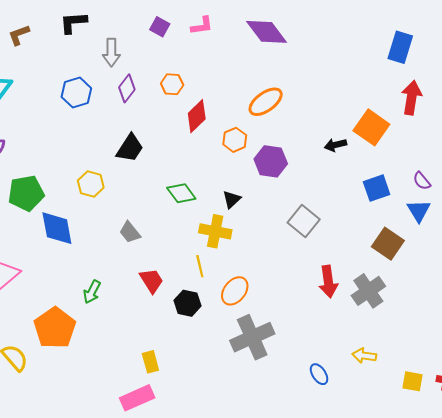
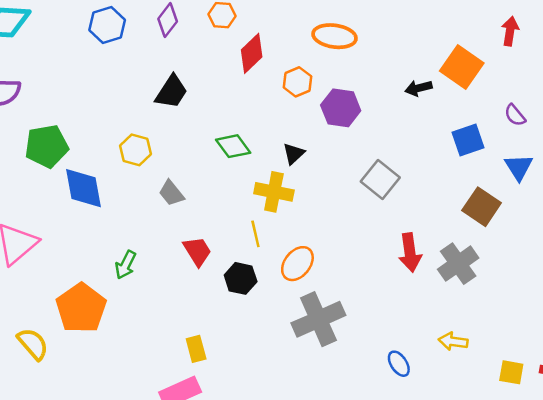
red arrow: (412, 98) -> (510, 31), size x0.7
orange ellipse: (266, 102) -> (335, 36), turned 44
purple semicircle: (422, 181) -> (515, 115), moved
yellow hexagon: (91, 184) -> (136, 150), moved

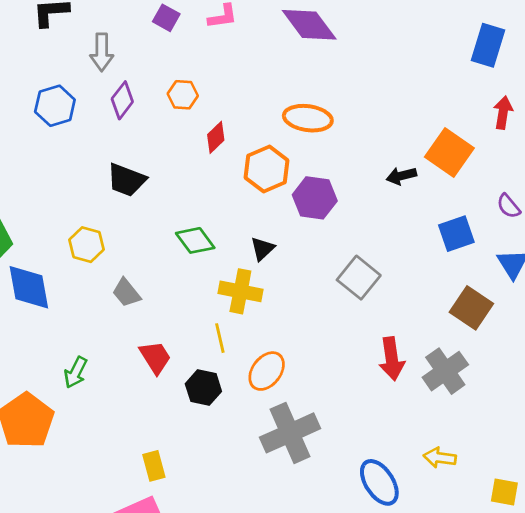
red diamond: (252, 53) -> (216, 137), size x0.7
orange hexagon: (297, 82) -> (267, 169), size x1.4
black trapezoid: (171, 92) -> (126, 180), turned 78
blue ellipse: (399, 364) -> (379, 482), size x1.6

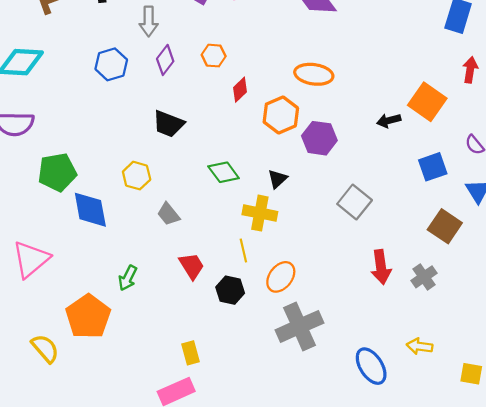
gray cross: (445, 371) -> (424, 277), size x0.7

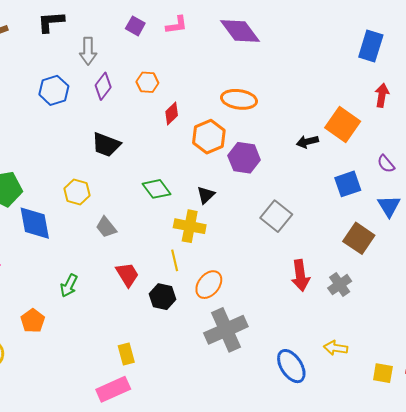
orange pentagon: (88, 317) -> (33, 321), size x0.6

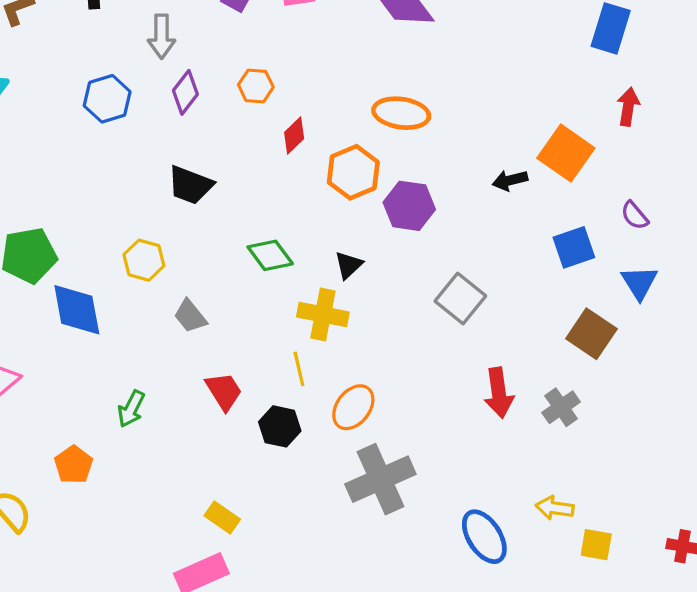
yellow rectangle: (126, 354) -> (222, 517), turned -40
yellow square: (383, 373) -> (596, 545), moved

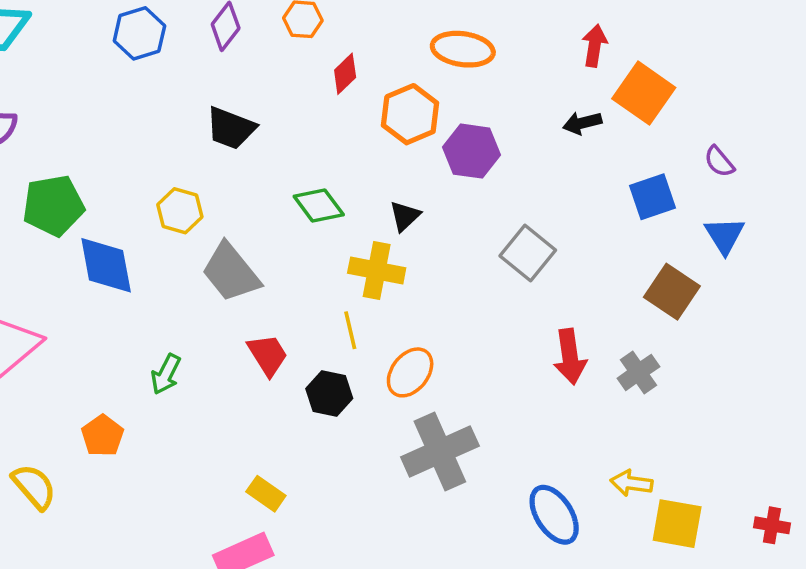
red arrow: (628, 107) -> (595, 46), moved
gray trapezoid: (190, 316) -> (231, 272), size x1.6
yellow square: (596, 545) -> (677, 524), size x1.4

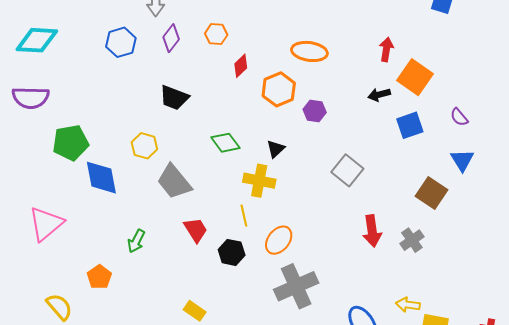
purple hexagon: (472, 151) -> (315, 111), size x0.7
blue square: (653, 197) -> (410, 125), moved

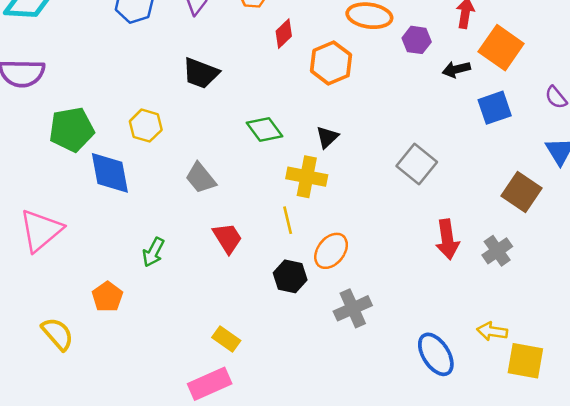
purple hexagon: (315, 111) -> (417, 40), moved
yellow hexagon: (144, 146) -> (146, 126), moved
gray trapezoid: (174, 182) -> (201, 178), size x0.7
black hexagon: (232, 252) -> (290, 276), moved
gray cross: (296, 286) -> (353, 308), size x0.7

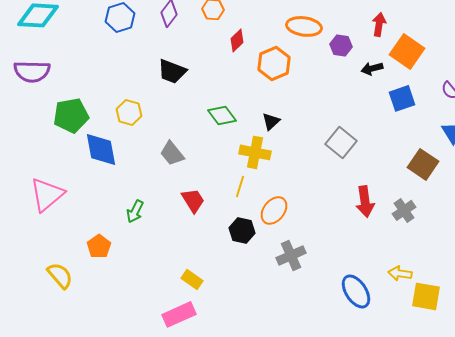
yellow line: (288, 220) -> (240, 186), turned 30

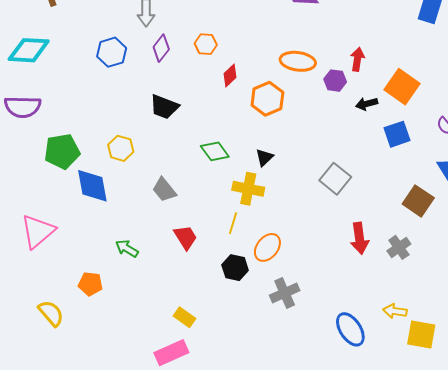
red arrow: (379, 24) -> (357, 59), moved
green arrow: (135, 211) -> (127, 248), turned 95
orange pentagon: (99, 246) -> (90, 284), turned -30

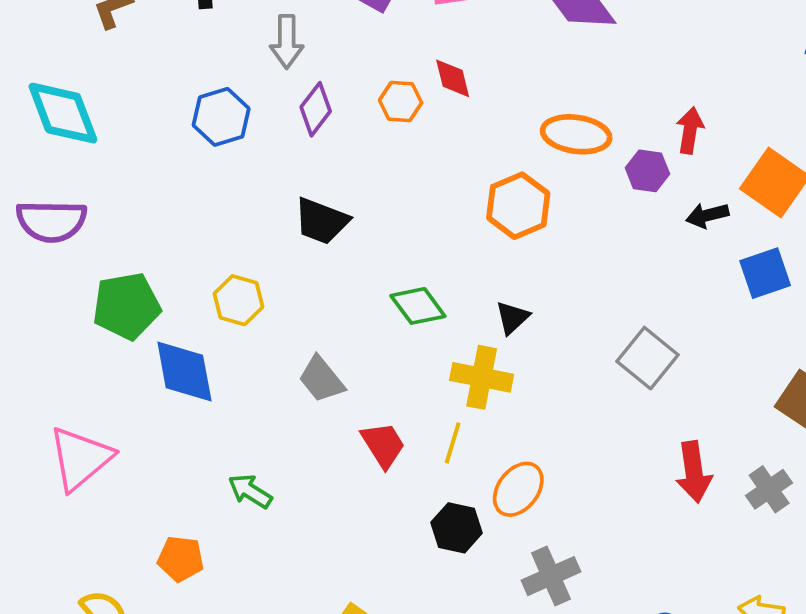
cyan diamond: (29, 50) -> (63, 113), turned 66
red diamond: (230, 75) -> (453, 78), moved, turned -60
red trapezoid: (185, 237) -> (383, 445), moved

